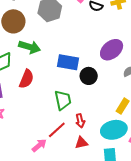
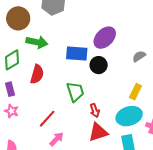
purple ellipse: (112, 50) -> (105, 38), moved
red line: (57, 130) -> (47, 119), moved
red triangle: (81, 143) -> (98, 132), size x1.5

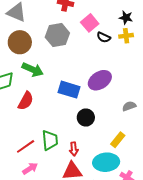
black circle: (99, 65) -> (86, 117), moved
green trapezoid: (75, 92) -> (50, 140), moved

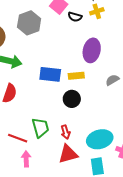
purple ellipse: (100, 80) -> (92, 50), moved, turned -35
yellow rectangle: (118, 140) -> (76, 76), moved, turned 56
red line: (26, 146) -> (18, 138), turned 66
pink arrow: (30, 168) -> (26, 159), turned -49

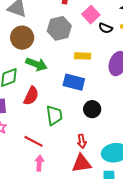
yellow rectangle: (76, 76) -> (83, 56), moved
green trapezoid: (40, 128) -> (54, 115), moved

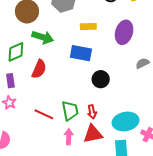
green trapezoid: (54, 115) -> (70, 111), moved
pink arrow: (39, 163) -> (69, 137), moved

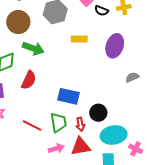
blue rectangle: (81, 53) -> (69, 96), moved
black circle: (101, 79) -> (98, 113), moved
pink arrow: (69, 137) -> (56, 148), turned 70

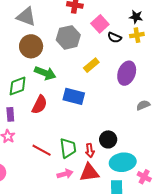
yellow rectangle: (79, 39) -> (91, 65), turned -42
blue rectangle: (69, 96) -> (74, 96), moved

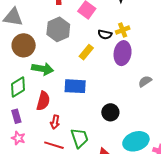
yellow cross: (137, 35) -> (123, 30), moved
black semicircle: (115, 38) -> (105, 35), moved
black circle: (108, 139) -> (110, 112), moved
red arrow: (90, 151) -> (55, 122), moved, turned 32

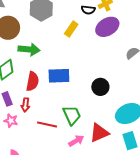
purple ellipse: (123, 53) -> (107, 27), turned 55
blue rectangle: (75, 86) -> (59, 76), moved
red arrow: (55, 122) -> (25, 105), moved

